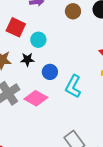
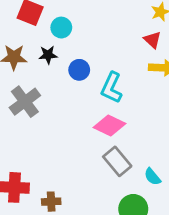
pink diamond: (36, 98) -> (110, 125), moved

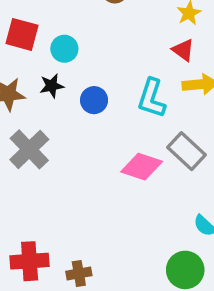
cyan L-shape: (112, 88) -> (152, 98), moved
gray rectangle: (117, 161) -> (187, 151), moved

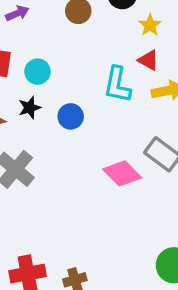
cyan L-shape: (152, 98) -> (117, 85), moved
pink diamond: (142, 167) -> (122, 173), turned 33

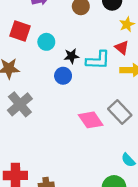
cyan L-shape: (117, 85) -> (98, 60), turned -110
black star: (30, 108) -> (71, 56), moved

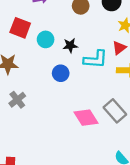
red triangle: (122, 48) -> (119, 48), turned 40
black star: (71, 56) -> (70, 46), moved
gray cross: (20, 104) -> (17, 100), size x0.7

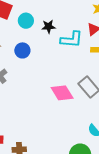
blue circle: (61, 73) -> (22, 50), moved

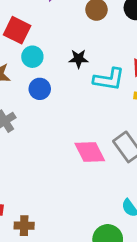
cyan circle: (26, 21) -> (32, 57), moved

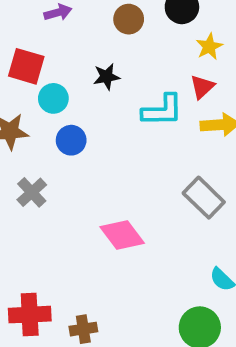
black star: (79, 59) -> (107, 77), moved
pink diamond: (90, 152) -> (122, 235), moved

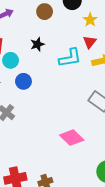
pink diamond: (122, 235) -> (72, 138), moved

